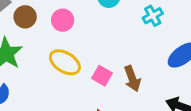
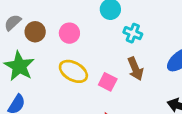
cyan cross: (153, 16) -> (133, 33), moved, turned -36
brown arrow: (132, 79) -> (135, 69), moved

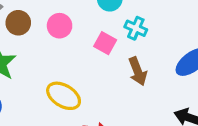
yellow ellipse: (73, 71) -> (64, 96), moved
pink square: (108, 82) -> (105, 43), moved

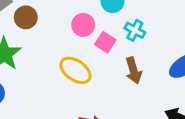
pink circle: (60, 26) -> (83, 25), moved
yellow ellipse: (64, 96) -> (75, 70), moved

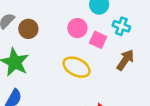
brown arrow: (134, 70) -> (125, 60), turned -120

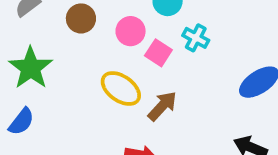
brown circle: (28, 29) -> (81, 18), moved
brown arrow: (125, 60) -> (162, 106), moved

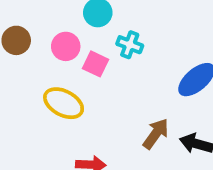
brown arrow: (162, 106) -> (156, 134), moved

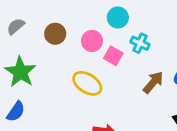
brown arrow: (156, 134) -> (153, 82), moved

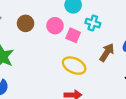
yellow ellipse: (87, 83) -> (74, 66), moved

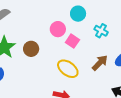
brown circle: (26, 23) -> (31, 49), moved
cyan cross: (93, 23) -> (101, 31), moved

